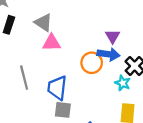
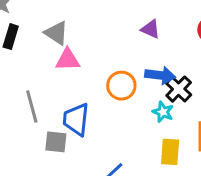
purple triangle: (113, 36) -> (151, 29), moved, turned -35
blue arrow: (108, 54) -> (160, 75), moved
gray square: (63, 110) -> (56, 142), moved

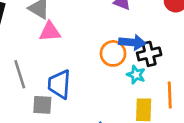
orange circle: (121, 86) -> (113, 53), moved
black cross: (179, 89) -> (149, 54), turned 35

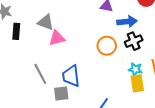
blue arrow: (132, 42) -> (127, 22), moved
cyan star: (136, 75) -> (135, 69), moved

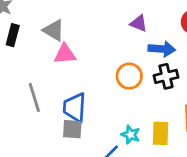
cyan star: (135, 69) -> (131, 135), moved
gray square: (61, 94) -> (72, 129), moved

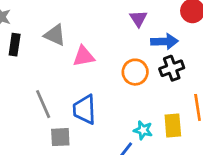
purple triangle: (139, 23) -> (138, 19), turned 42
pink triangle: (65, 54) -> (84, 56), moved
gray square: (72, 129) -> (60, 137), moved

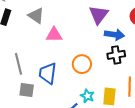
purple triangle: (138, 19) -> (99, 15), size x1.5
orange circle: (135, 72) -> (82, 64), moved

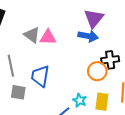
gray triangle: (36, 16) -> (32, 35), moved
blue arrow: (114, 35) -> (88, 36), moved
orange circle: (82, 64) -> (97, 71), moved

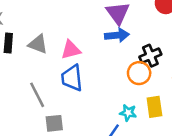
gray triangle: (32, 35) -> (38, 44), moved
blue trapezoid: (40, 76) -> (72, 78), moved

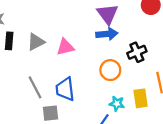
gray triangle: (38, 44) -> (36, 42), turned -48
orange circle: (139, 73) -> (110, 70), moved
blue trapezoid: (72, 78) -> (65, 89), moved

